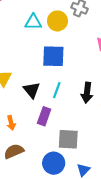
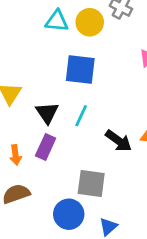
black arrow: (87, 93) -> (119, 141), moved, turned -66
purple rectangle: (44, 116) -> (46, 147), moved

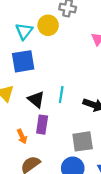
cyan triangle: (57, 21) -> (24, 31), turned -42
blue square: (80, 70) -> (23, 61), moved

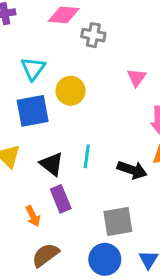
yellow circle: (48, 25) -> (71, 91), moved
purple rectangle: (42, 125) -> (61, 199), turned -30

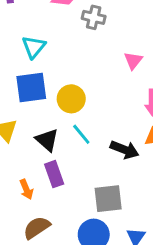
yellow circle: (71, 91) -> (71, 99), moved
cyan line: (87, 156) -> (81, 134), turned -50

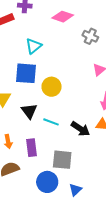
gray cross: (94, 17) -> (90, 36), moved
cyan line: (81, 134) -> (51, 122), moved, turned -42
purple rectangle: (54, 174) -> (31, 148), moved

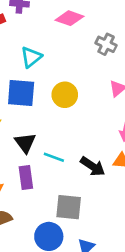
yellow circle: (52, 87) -> (65, 95), moved
purple rectangle: (31, 148) -> (26, 178), moved

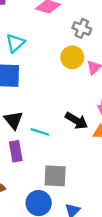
yellow circle: (65, 95) -> (72, 57), moved
black arrow: (93, 166) -> (76, 121), moved

